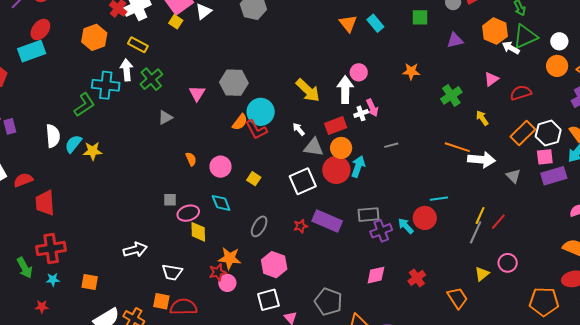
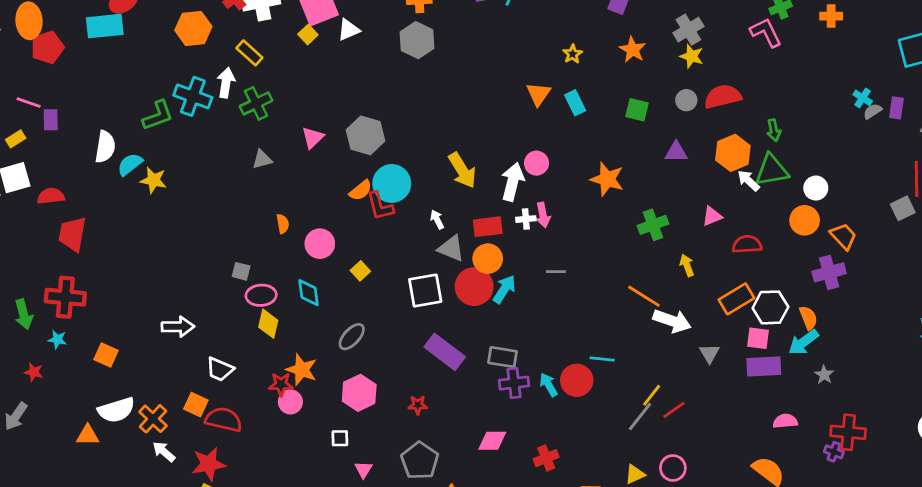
orange star: (411, 71) -> (607, 179), size x1.4
red star: (301, 226) -> (418, 405), moved
white square: (268, 300) -> (340, 438), size x0.6

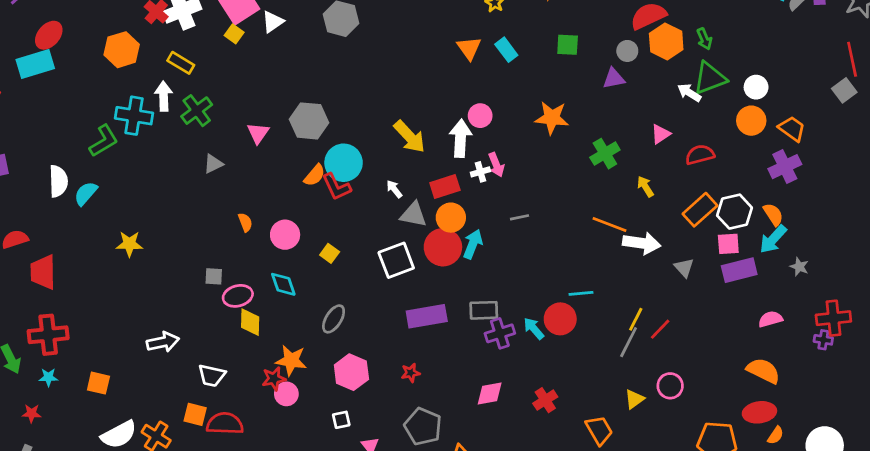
gray circle: (686, 100) -> (627, 51), moved
orange hexagon: (733, 153) -> (666, 41), moved
yellow star: (153, 180) -> (129, 244), moved
purple rectangle: (445, 352) -> (427, 316), turned -36

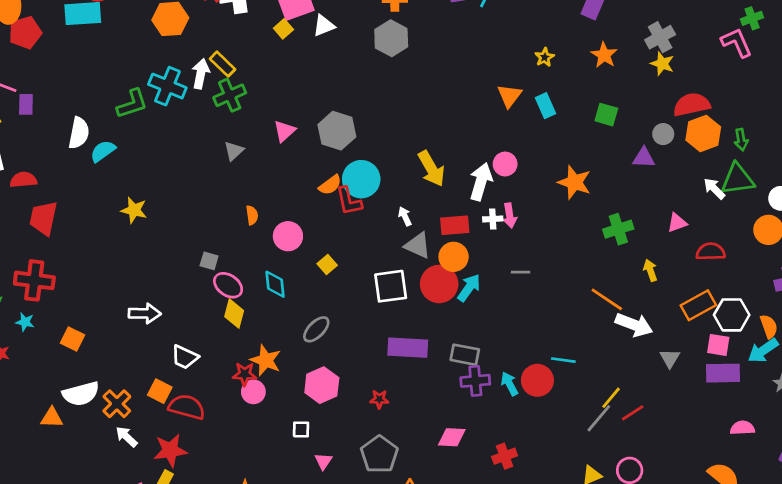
yellow rectangle: (181, 63) -> (223, 64), moved
gray triangle: (213, 164) -> (234, 151), turned -30
pink ellipse: (238, 296) -> (228, 285), turned 36

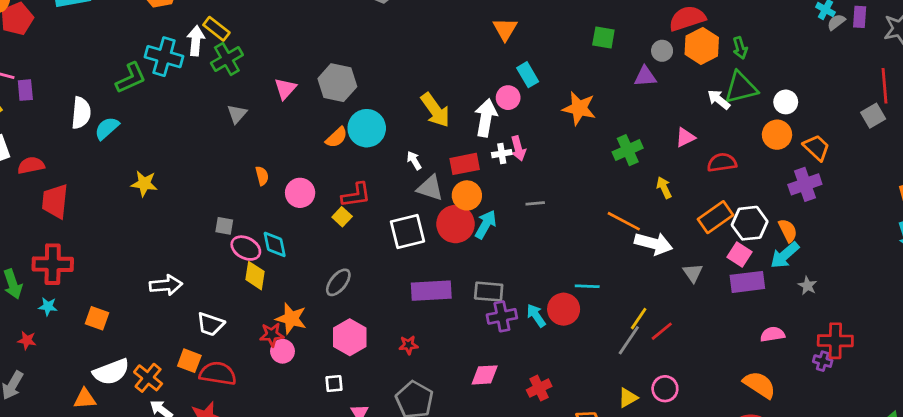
cyan rectangle: (545, 106) -> (528, 75), moved
red L-shape: (349, 201) -> (356, 195), moved, turned -80
cyan diamond: (275, 284) -> (275, 244), moved
pink square: (718, 345) -> (740, 254), turned 30

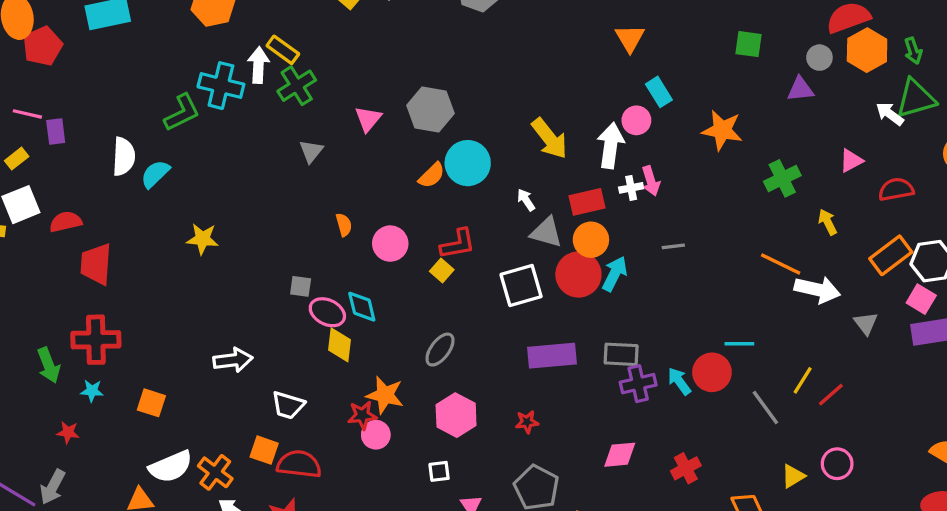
gray line: (629, 340) -> (765, 407), moved, turned -68

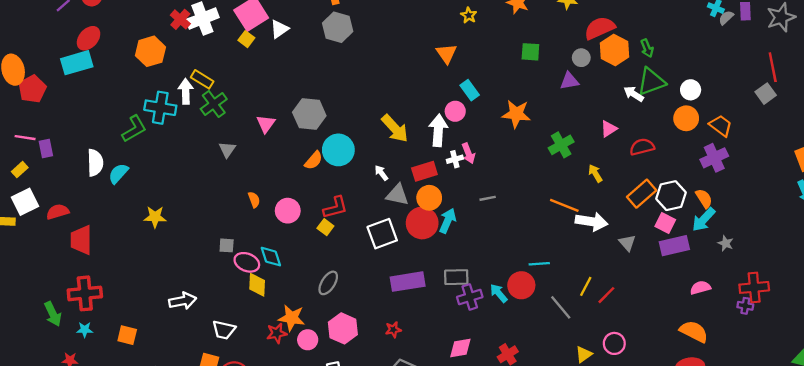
pink circle: (376, 435) -> (308, 340), moved

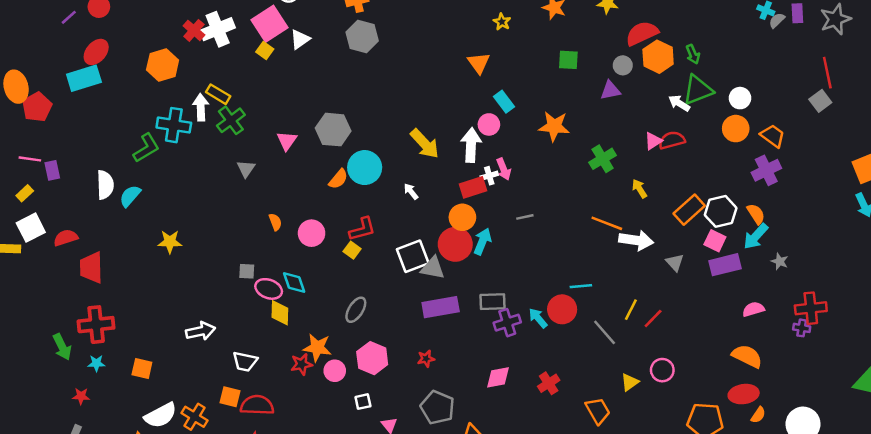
red semicircle: (642, 147) -> (672, 140), moved
red rectangle: (424, 171) -> (473, 187), moved
gray triangle: (397, 195) -> (433, 268), moved

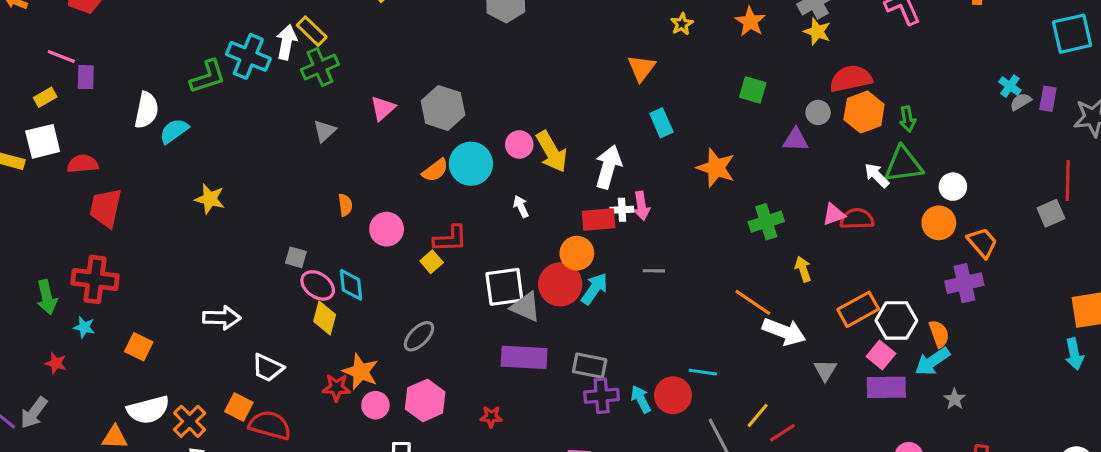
pink circle: (489, 124) -> (519, 144), moved

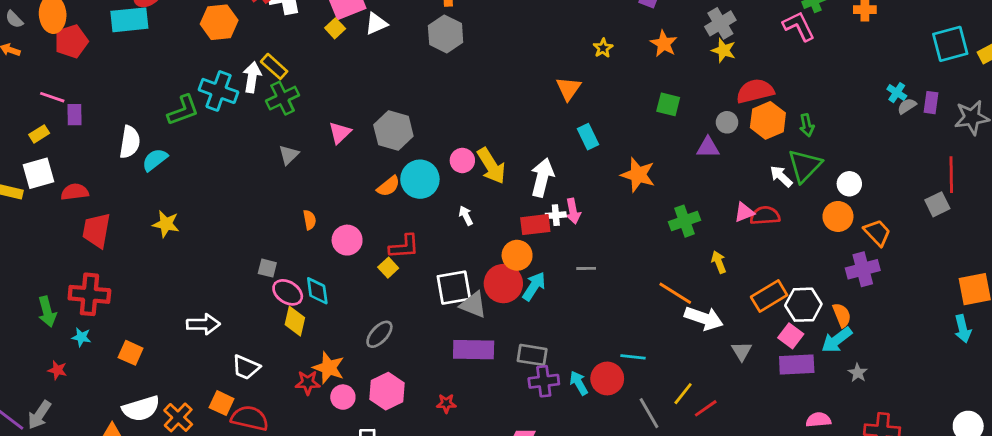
green triangle: (903, 164) -> (805, 166), turned -36
yellow star: (210, 199) -> (166, 224), moved

